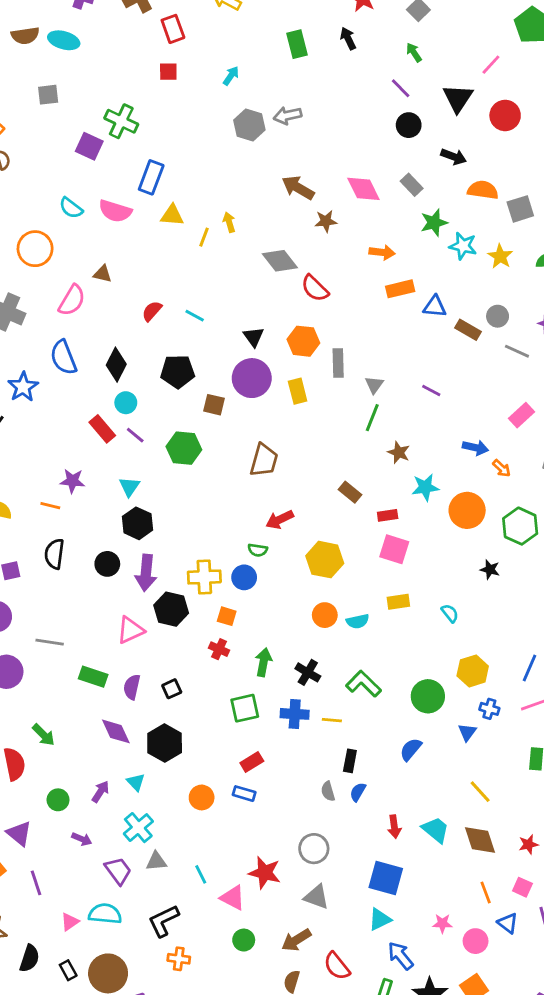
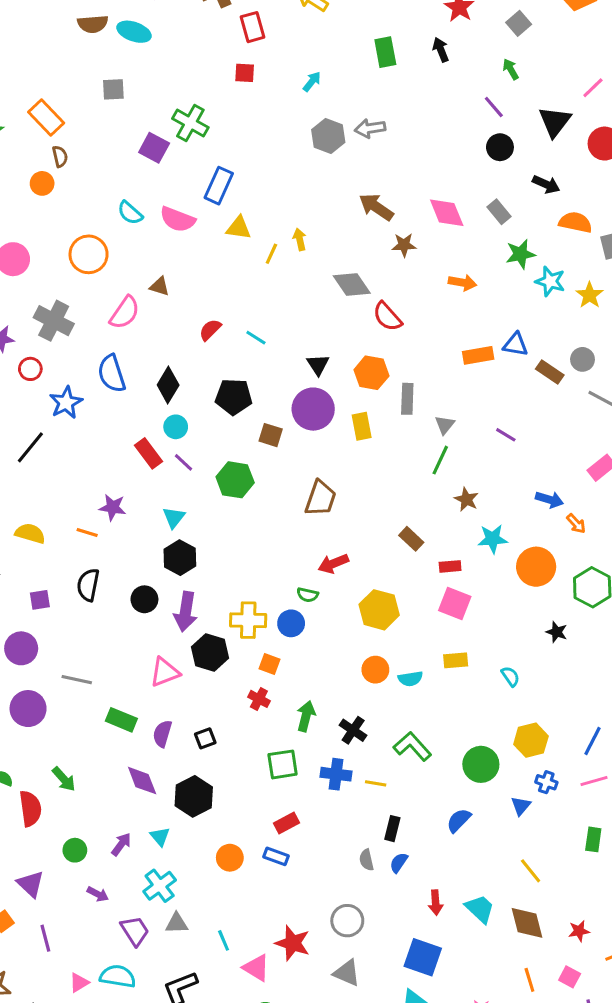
orange rectangle: (400, 289) -> (478, 355), moved

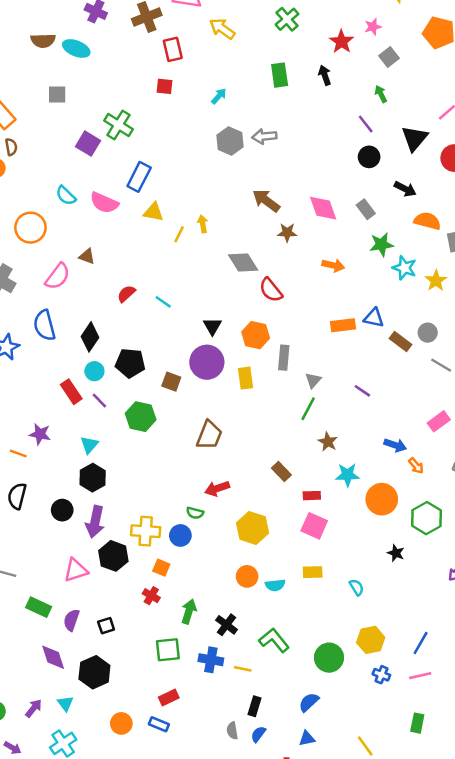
black pentagon: (234, 397) -> (130, 363), moved
blue triangle: (521, 806) -> (307, 738), moved, turned 35

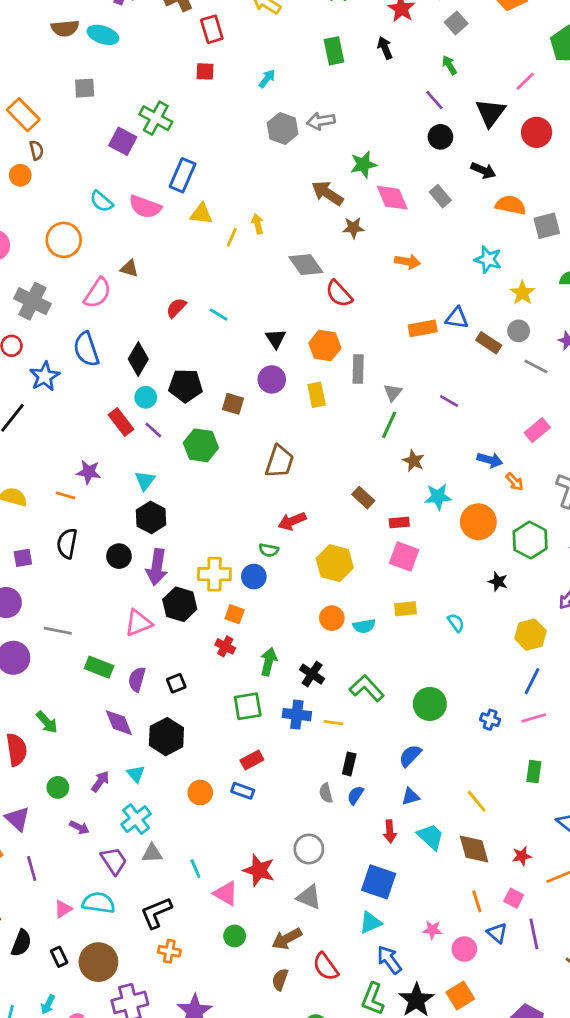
green star: (381, 245) -> (363, 164), moved
yellow star: (436, 281) -> (522, 293), moved
purple circle: (207, 362) -> (272, 379), size x0.7
yellow hexagon: (371, 640) -> (530, 635), moved

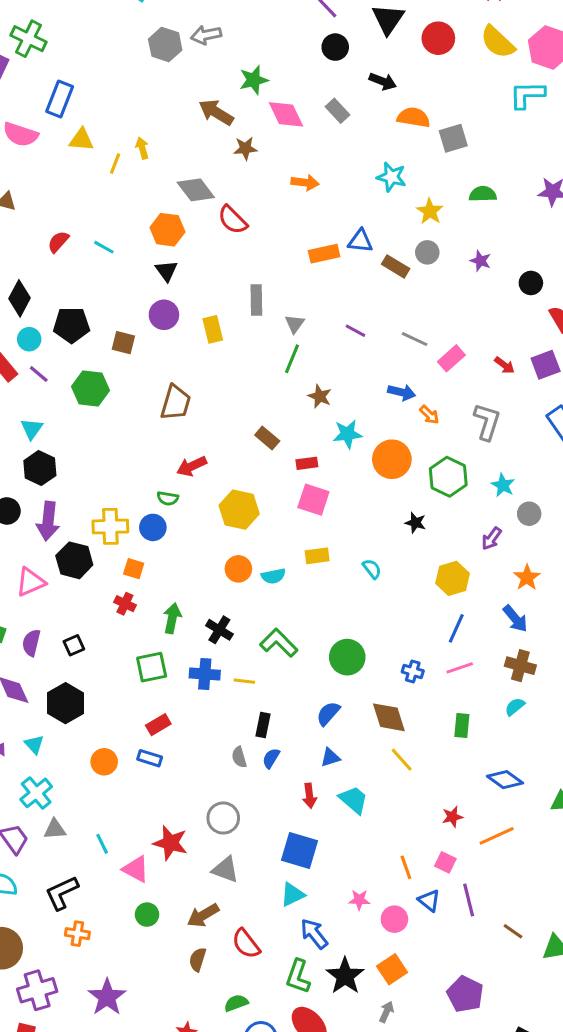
orange hexagon: (325, 346) -> (167, 230), moved
gray line: (536, 367) -> (415, 339), moved
brown diamond: (474, 849) -> (389, 717), moved

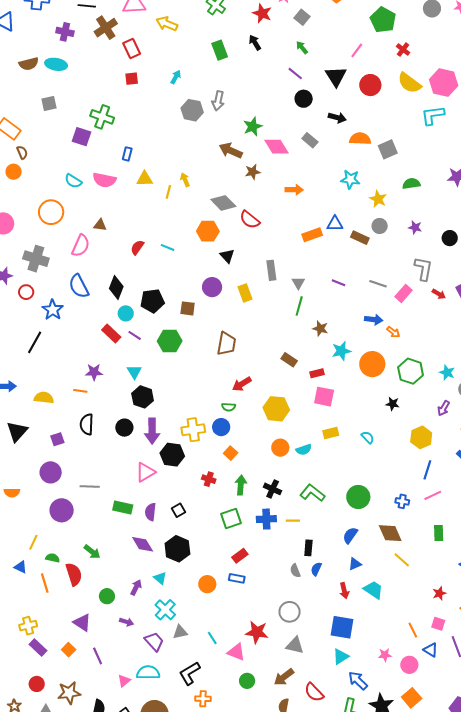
gray arrow: (206, 35) -> (218, 101), turned -60
blue rectangle: (60, 99) -> (127, 154), size x0.6
black triangle: (166, 271) -> (227, 256), moved
gray L-shape: (487, 422) -> (423, 269), moved
orange square: (134, 569) -> (231, 453), moved, turned 32

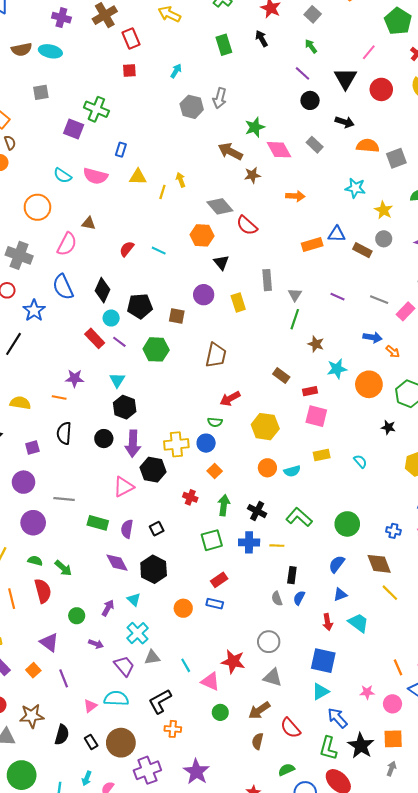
green semicircle: (53, 558) -> (35, 561), moved
orange square: (412, 698) -> (393, 739), turned 36

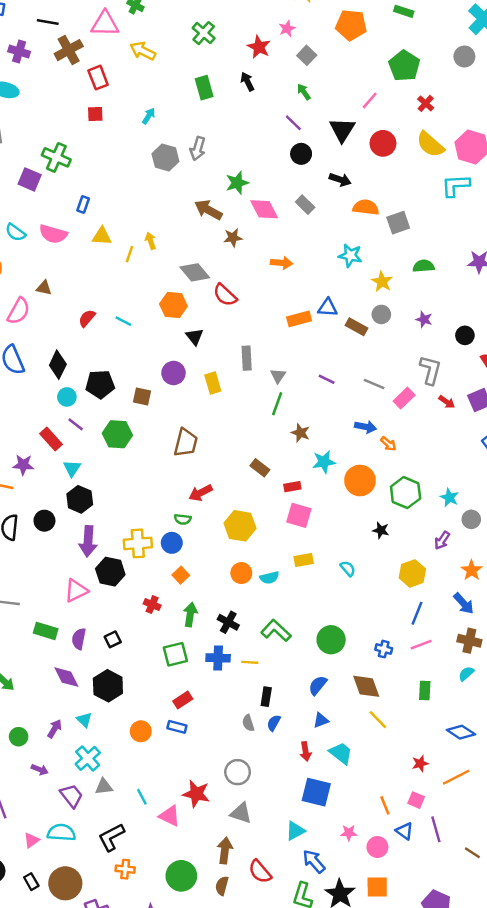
red rectangle: (95, 338) -> (51, 439), moved
black circle: (104, 439) -> (44, 521), moved
blue square: (323, 661) -> (316, 792), moved
brown arrow: (259, 710) -> (225, 850), turned 130
green circle: (220, 712) -> (181, 876), moved, size x1.6

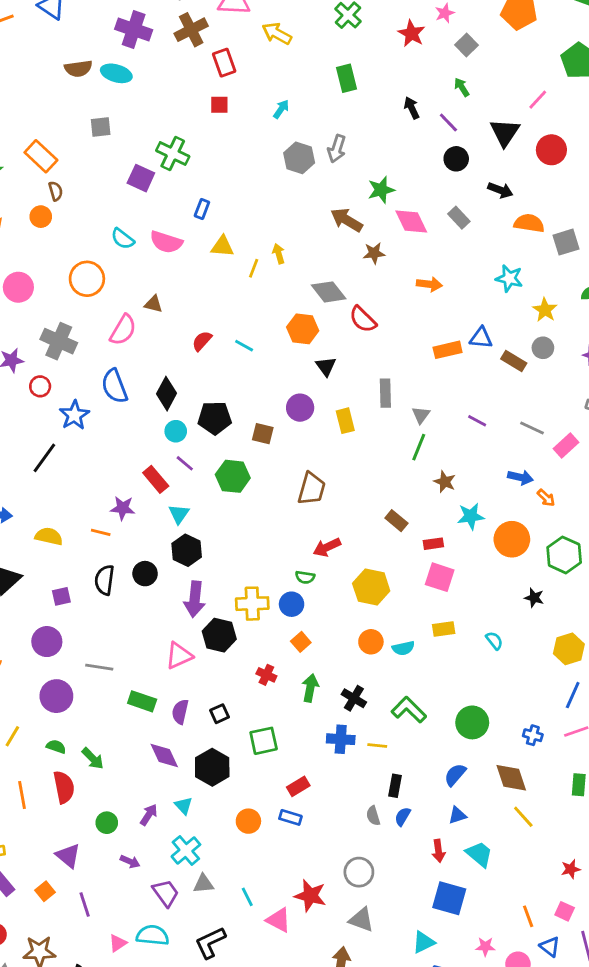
purple cross: (19, 52) -> (134, 29), size x1.4
black arrow: (247, 82) -> (412, 108), moved
green square: (175, 654) -> (264, 741), moved

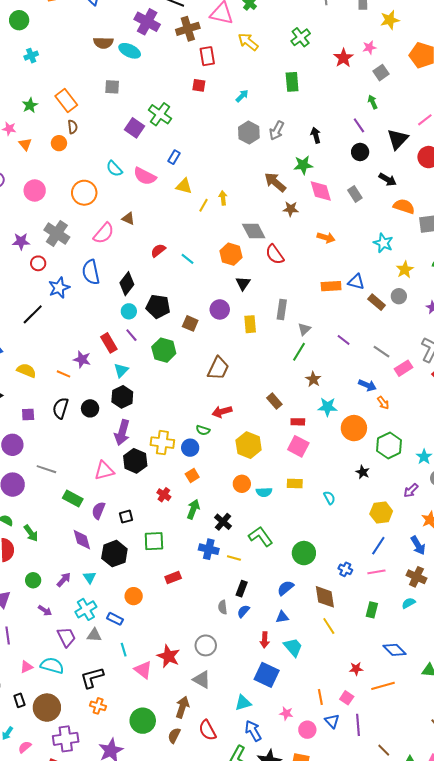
black arrow: (412, 108) -> (316, 135), moved
blue rectangle: (290, 817) -> (115, 619), moved

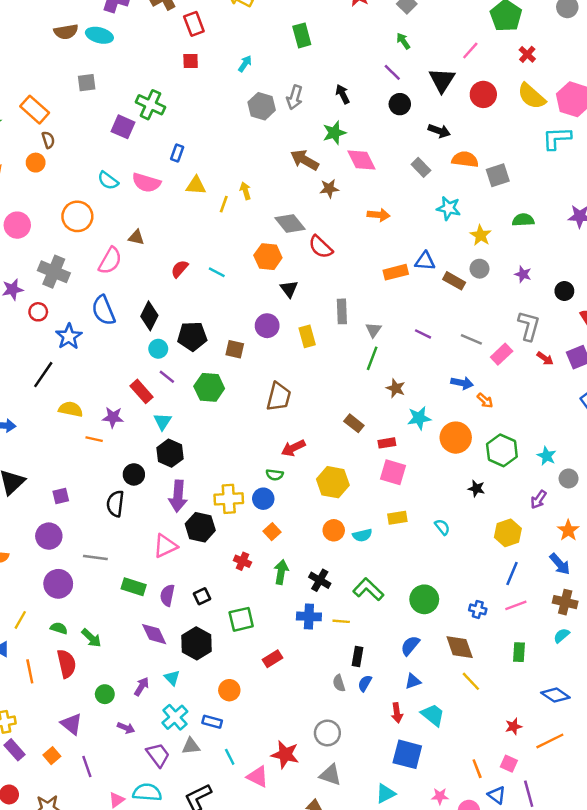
gray rectangle: (355, 194) -> (421, 167), moved
yellow semicircle: (26, 371) -> (71, 409), moved
black semicircle: (61, 408) -> (115, 504), moved

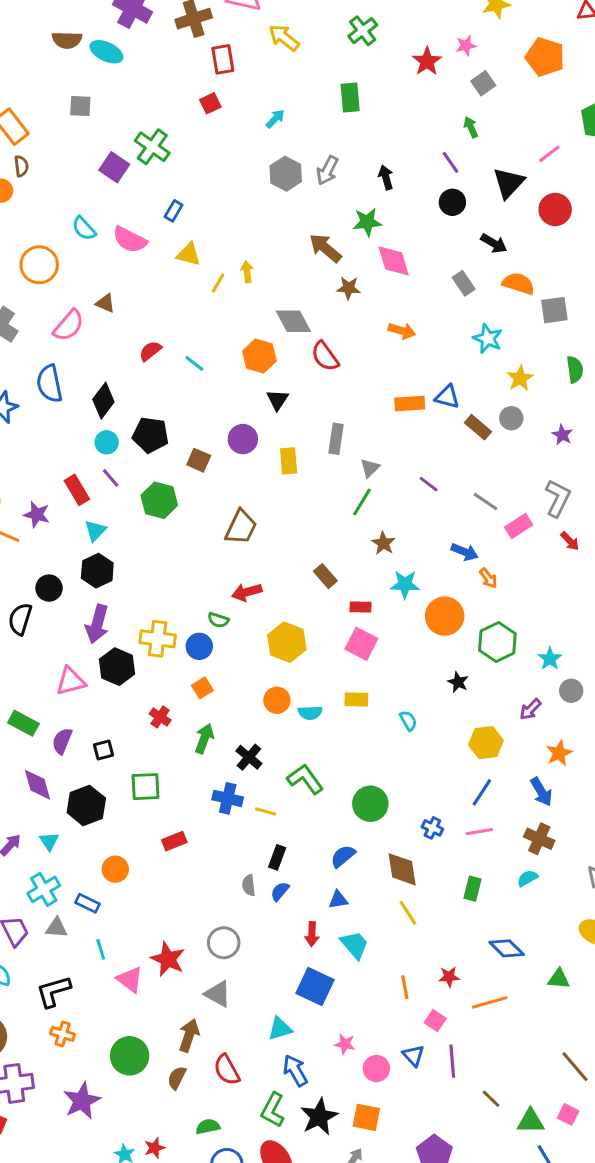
red square: (191, 61) -> (210, 103), turned -35
green semicircle: (523, 220) -> (575, 369), turned 75
orange line: (477, 769) -> (405, 987), moved

